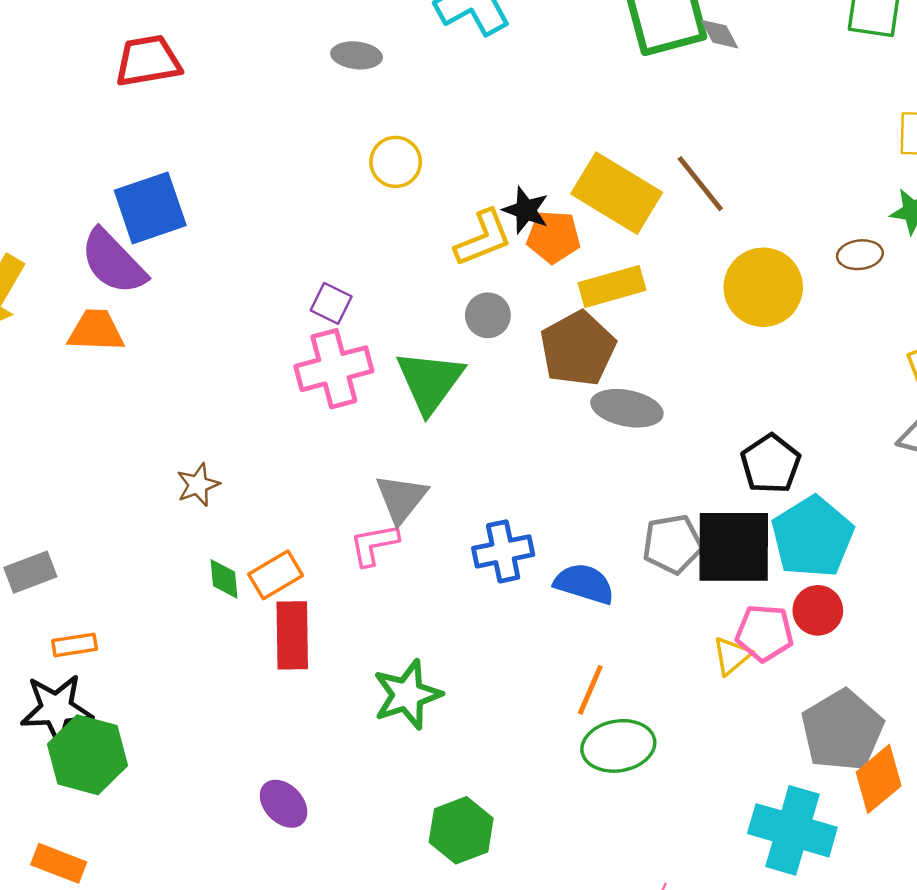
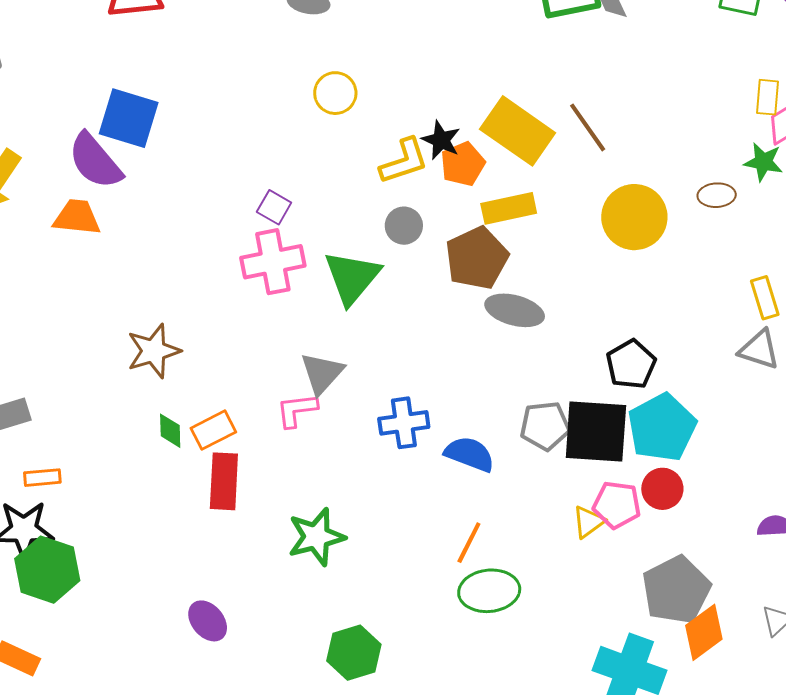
blue square: (150, 208) -> (129, 118), turned 32
orange pentagon: (554, 237) -> (463, 164), turned -30
brown star: (198, 485) -> (154, 351), size x1.5

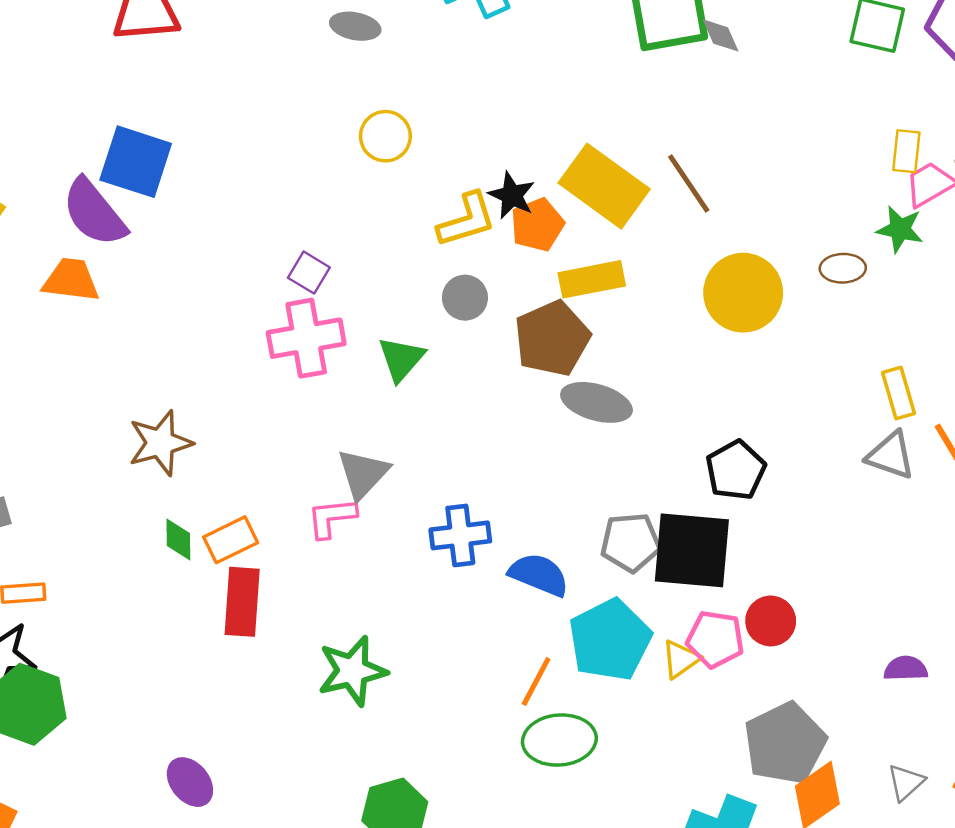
green triangle: (352, 277) -> (401, 359), size x0.7
cyan pentagon: (662, 427) -> (610, 640), moved
purple ellipse: (208, 621) -> (190, 782), moved

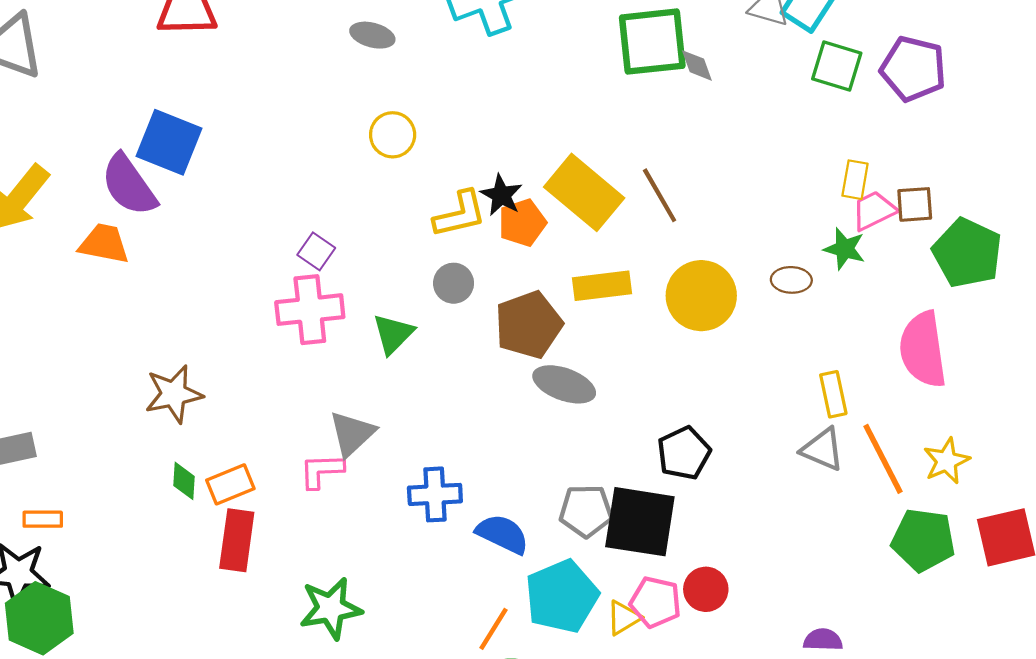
yellow rectangle: (592, 279) -> (602, 286), moved

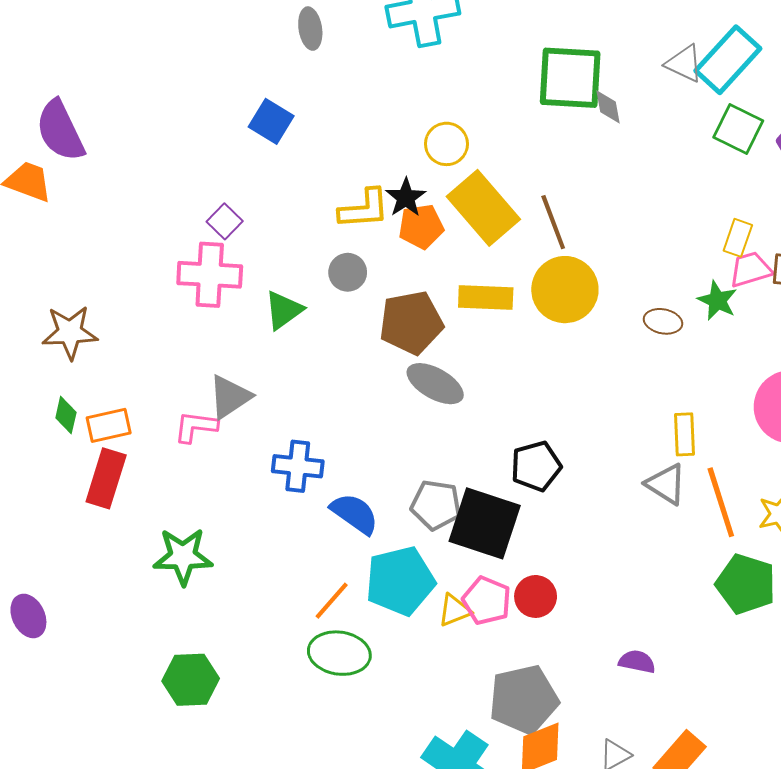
gray ellipse: (372, 35) -> (310, 29), turned 57
yellow circle: (393, 135) -> (446, 144), moved
blue square: (169, 142) -> (271, 121), moved, size x0.7
yellow circle: (701, 296) -> (565, 290), moved

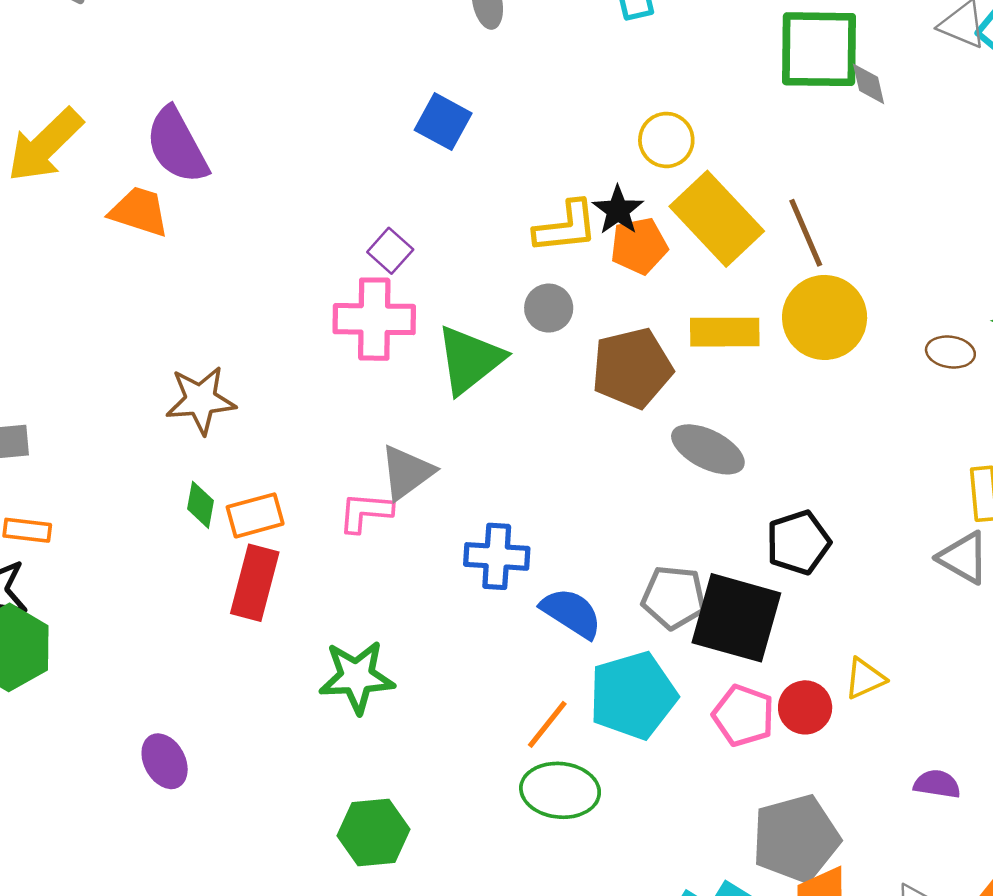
green triangle: (284, 310) -> (470, 360), size x1.4
gray ellipse: (435, 384) -> (708, 449), moved
yellow triangle: (454, 610) -> (865, 678), moved

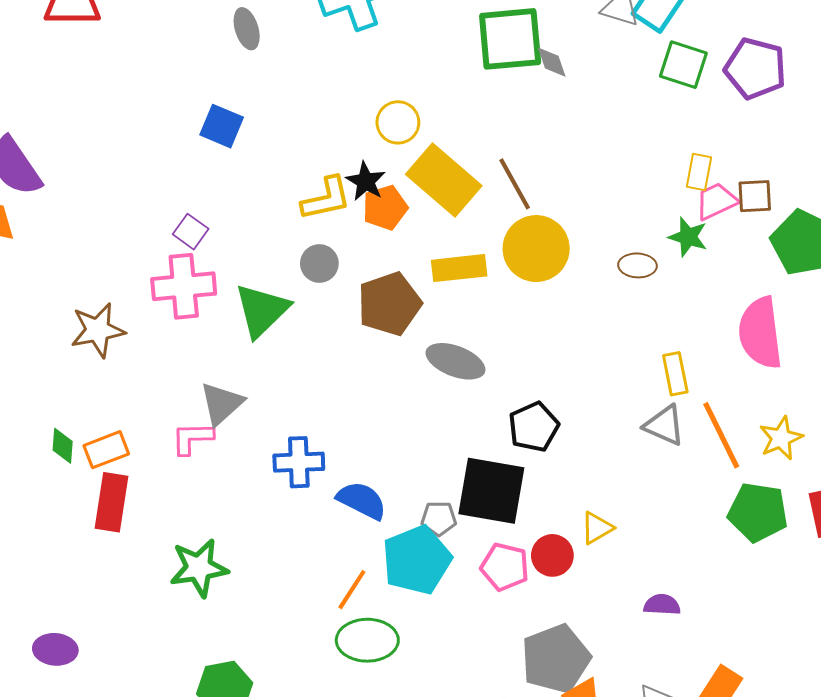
brown star: (201, 400) -> (98, 330), moved
gray pentagon: (674, 597) -> (439, 518), moved, size x0.7
purple ellipse: (165, 761) -> (55, 649), turned -51

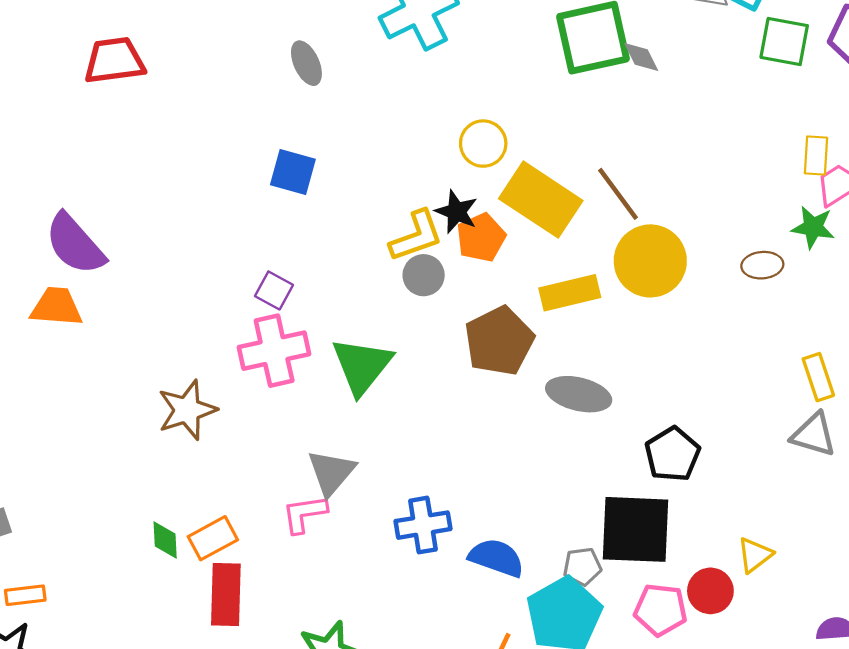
gray circle: (319, 263) -> (424, 275), moved

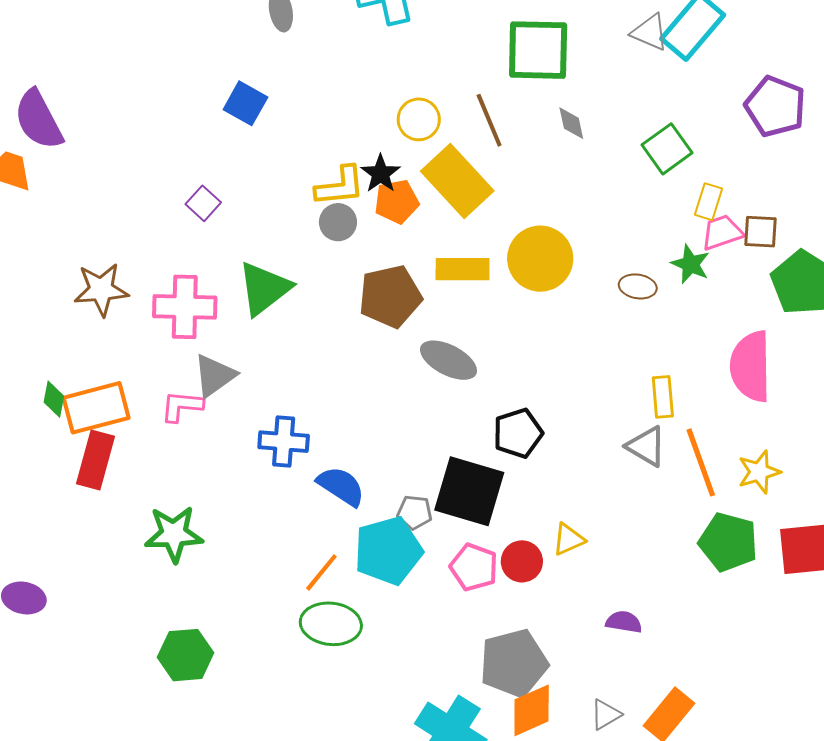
green square: (784, 41) -> (667, 149), moved, turned 30
gray diamond: (641, 57) -> (571, 123), moved
brown line: (618, 194) -> (489, 120), moved
pink cross: (274, 351) -> (185, 307), moved
orange rectangle: (213, 538) -> (96, 408), size x1.5

